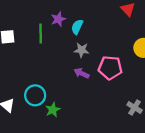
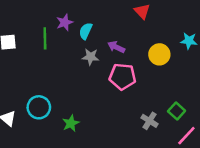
purple arrow: (82, 73) -> (116, 47), moved
green star: (53, 110) -> (71, 123), moved

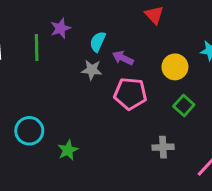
cyan semicircle: (86, 31) -> (98, 42), moved
green square: (177, 111) -> (184, 106), moved
gray cross: (150, 121) -> (163, 147), turned -35

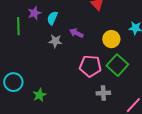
cyan semicircle: (98, 42) -> (52, 18), moved
pink pentagon: (130, 94) -> (90, 66), moved
green square: (184, 106) -> (117, 65), size x1.5

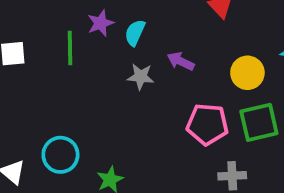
green square: (117, 65) -> (259, 122), turned 35

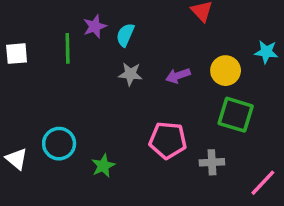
purple arrow: (181, 61) -> (178, 76), moved, turned -45
green square: (259, 122) -> (236, 115), turned 30
pink pentagon: (207, 124) -> (168, 140), moved

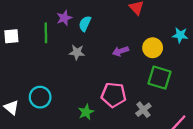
gray star: (130, 74) -> (77, 52), moved
gray cross: (212, 162) -> (143, 110), turned -35
green star: (103, 166) -> (86, 112), moved

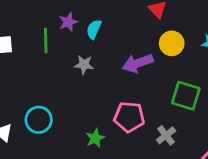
yellow circle: (153, 48) -> (172, 43), moved
purple arrow: (120, 51) -> (138, 63), size x1.5

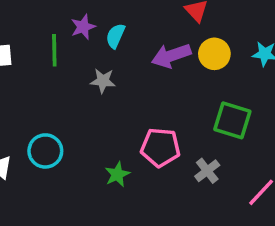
purple arrow: (138, 63) -> (171, 56), moved

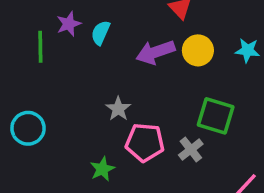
gray star: (103, 81) -> (118, 109), moved, turned 30
cyan circle: (45, 151) -> (28, 128), moved
gray cross: (207, 171) -> (191, 150), moved

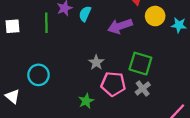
yellow circle: (198, 50) -> (155, 16), moved
green square: (216, 116) -> (140, 64), moved

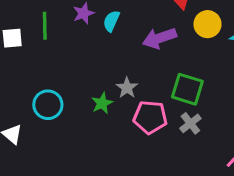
green line: (46, 23) -> (45, 26), moved
green star: (86, 101) -> (102, 103), moved

